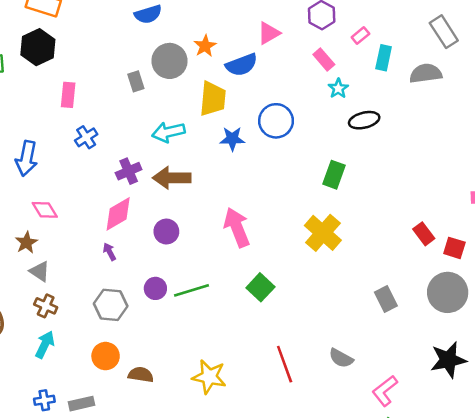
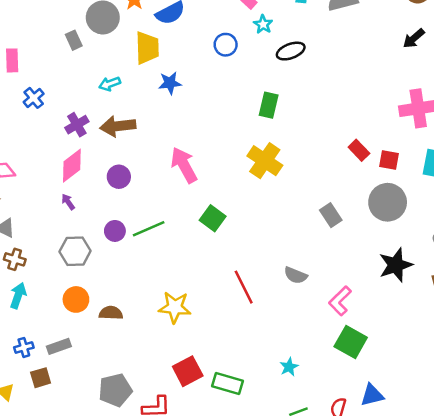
blue circle: (276, 121) -> (226, 45), moved, size x0.7
cyan arrow: (168, 132) -> (110, 84), size x0.7

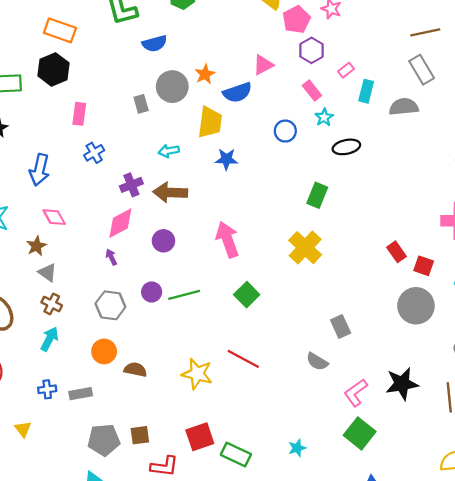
gray rectangle: (331, 215) -> (341, 326), moved
black star: (396, 265) -> (402, 384), moved
red line: (244, 287) -> (243, 359), moved, turned -44
brown square: (41, 378) -> (140, 435), moved
gray pentagon: (115, 390) -> (104, 440), moved

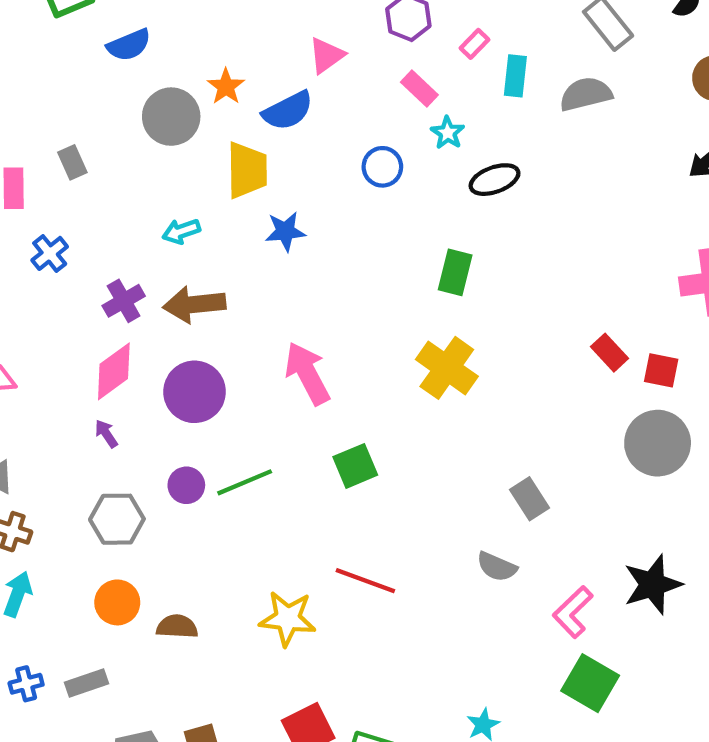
gray rectangle: (141, 104) -> (72, 162), moved
purple circle: (163, 241) -> (195, 392), size x1.5
green square: (247, 295) -> (355, 466), turned 30

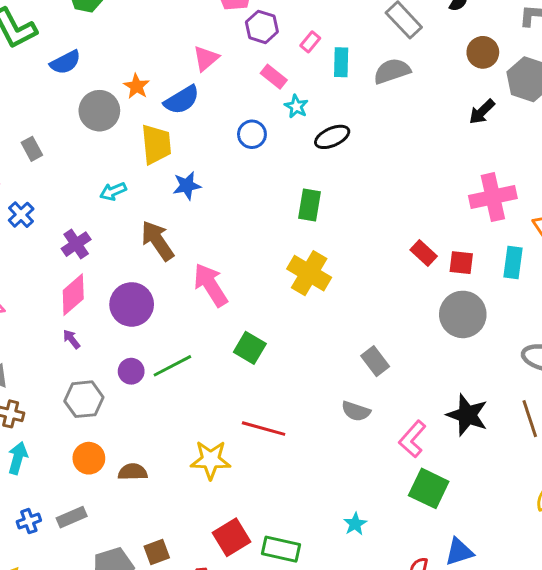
brown arrow: (194, 304) -> (157, 241), moved, turned 66
green square: (355, 466) -> (250, 348), turned -32
black star: (653, 585) -> (467, 415), turned -30

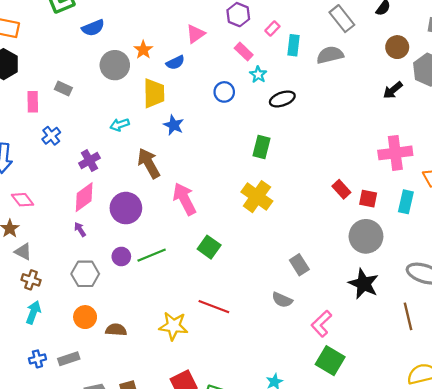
blue semicircle: (182, 100) -> (175, 63), size x0.7
gray rectangle: (32, 149) -> (63, 89), turned -42
blue star: (187, 186) -> (174, 125), turned 30
black star: (467, 415) -> (364, 284), moved

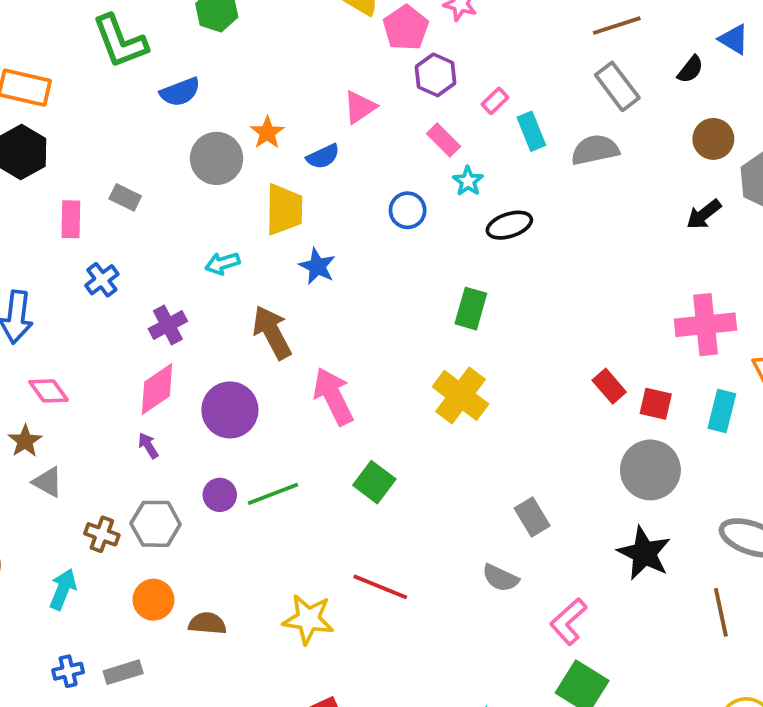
cyan rectangle: (294, 45) -> (531, 131), turned -30
brown cross: (31, 280) -> (102, 534), moved

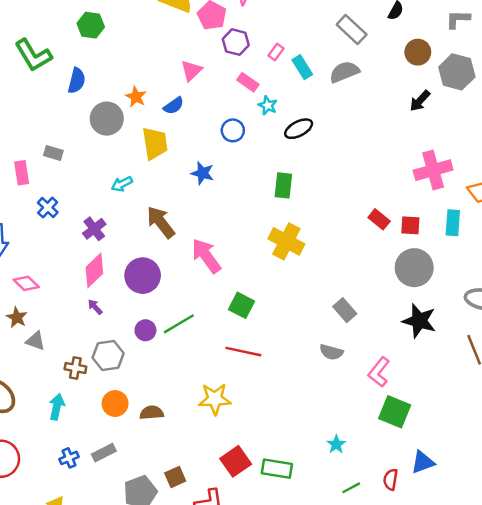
blue semicircle: (180, 92) -> (77, 81), turned -45
blue star: (317, 266) -> (202, 173), moved
red line: (380, 587) -> (243, 352), moved

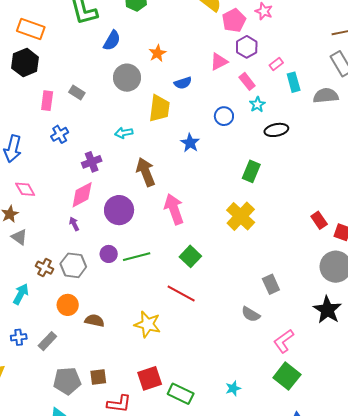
pink triangle: (191, 71) -> (219, 62), moved
orange star: (136, 97) -> (157, 53), moved
gray rectangle: (104, 453) -> (47, 341), turned -36

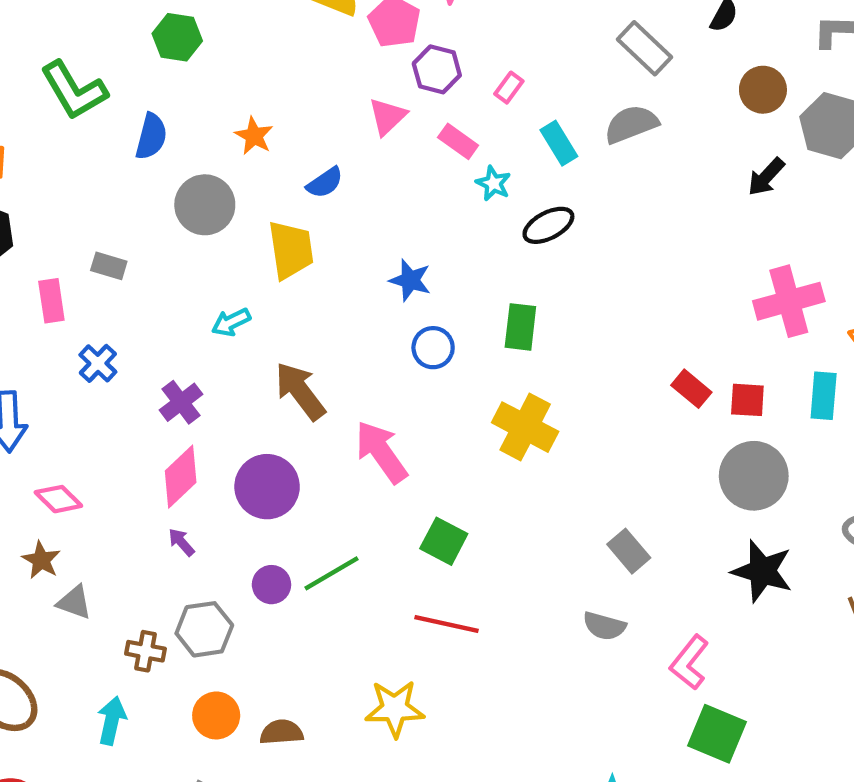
cyan rectangle: (294, 82) -> (559, 143), moved
blue circle: (224, 116) -> (433, 348), moved
blue star: (190, 143) -> (410, 280), moved

